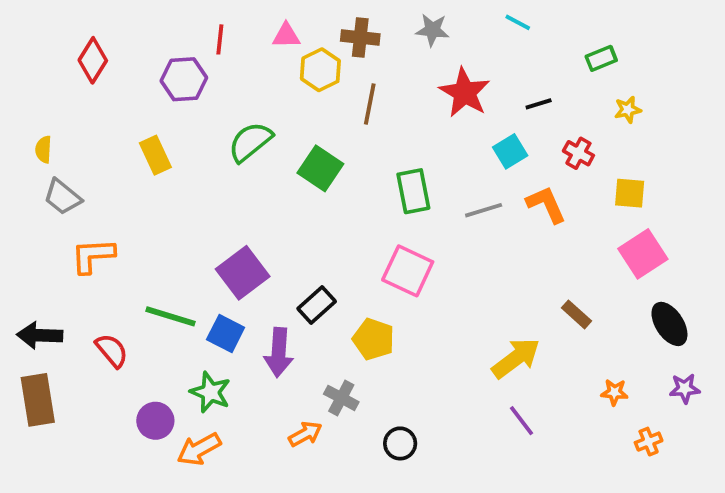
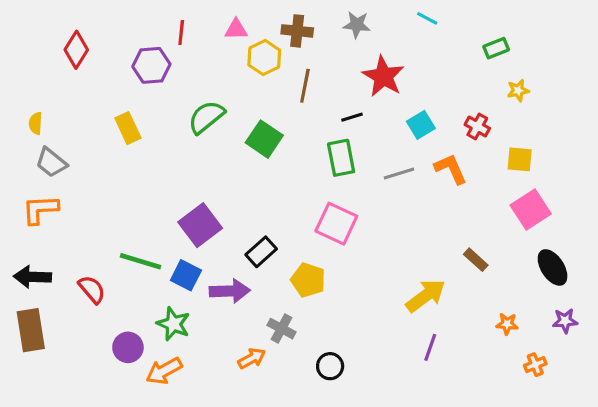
black line: (539, 104) -> (352, 117), moved
orange L-shape: (93, 256) -> (40, 210), moved
purple arrow: (279, 352) -> (230, 291), turned -96
purple line: (522, 421) -> (430, 347), turned 56

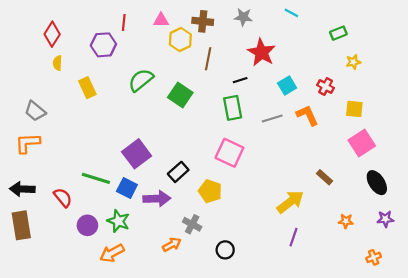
yellow semicircle: (36, 123) -> (58, 63), moved
purple circle: (128, 347) -> (87, 225), moved
orange cross: (535, 365) -> (374, 257), moved

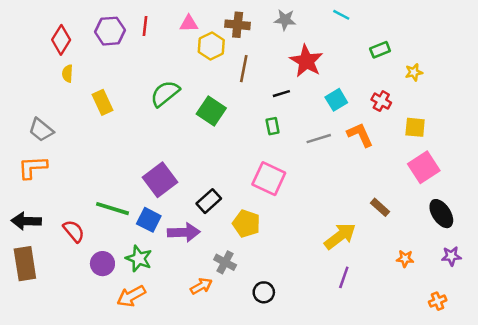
green rectangle: (338, 33) -> (380, 50), moved
purple hexagon: (103, 45) -> (110, 31), moved
green rectangle: (233, 108) -> (273, 126), size x0.6

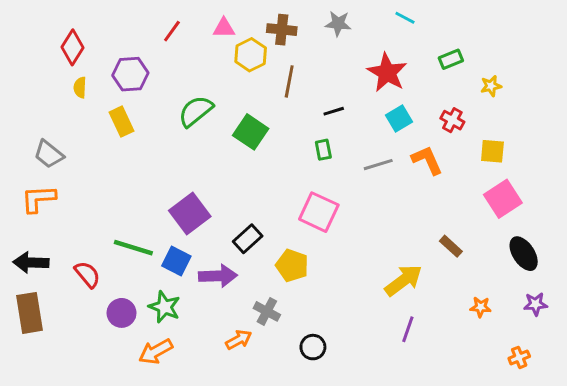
red line: (145, 26) -> (172, 31), turned 30
purple hexagon: (110, 31) -> (130, 74), moved
red star: (306, 61) -> (387, 73), moved

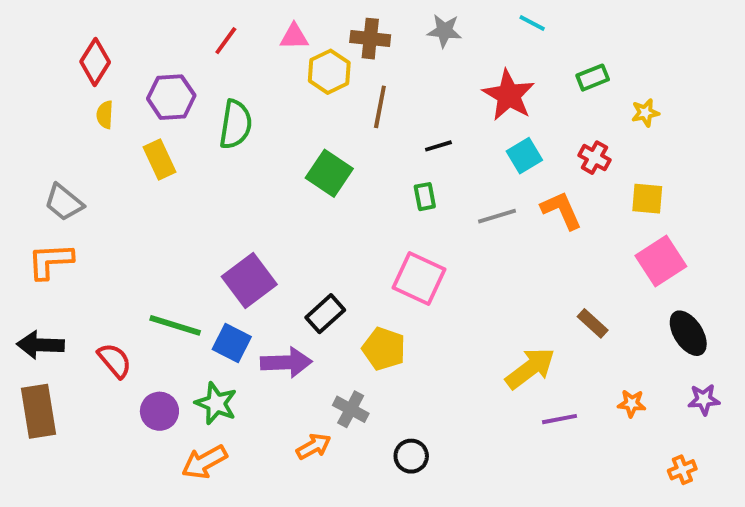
green semicircle: (196, 111) -> (236, 124), moved, turned 138
purple line: (408, 329) -> (559, 419), moved, turned 60

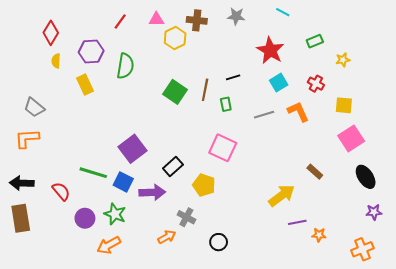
brown line: (380, 107) -> (205, 90), moved
orange star: (632, 403) -> (319, 235), moved
orange cross: (682, 470) -> (362, 249), size x1.5

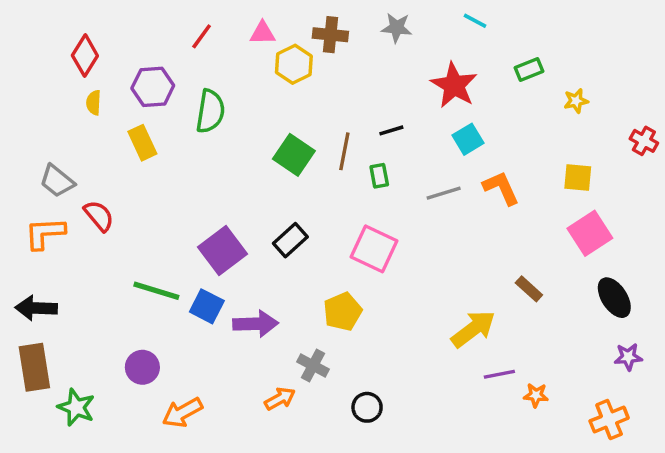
red cross: (316, 84) -> (644, 141), moved
black rectangle: (173, 166) -> (290, 240), moved
yellow pentagon: (204, 185) -> (343, 312), turned 30
red semicircle: (61, 191) -> (99, 216), moved
green star: (115, 214) -> (76, 407), moved

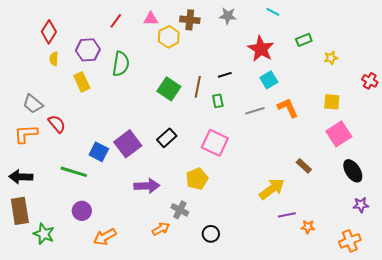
green line: (156, 291) -> (74, 172), moved
blue square: (207, 306) -> (99, 152), moved

